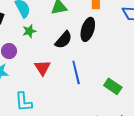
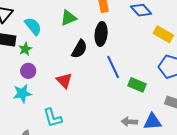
green star: (29, 31) -> (25, 49), moved
blue line: (76, 72) -> (113, 67), moved

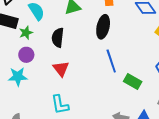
black semicircle: (79, 49) -> (58, 38), moved, turned 150
cyan L-shape: (53, 118) -> (60, 105), moved

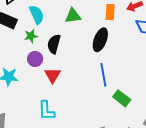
green star: (26, 33) -> (31, 36), moved
purple circle: (26, 55) -> (35, 59), moved

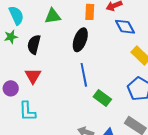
purple circle: (35, 59) -> (11, 88), moved

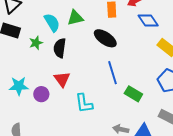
cyan semicircle: (16, 15) -> (52, 23), moved
black ellipse: (80, 40) -> (105, 38), turned -70
cyan L-shape: (27, 111) -> (84, 103), moved

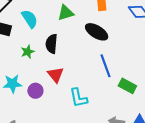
cyan semicircle: (52, 23) -> (30, 19), moved
green star: (36, 43) -> (28, 52), moved

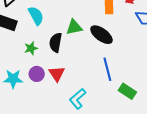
green triangle: (66, 13) -> (74, 27), moved
purple circle: (35, 91) -> (37, 74), moved
cyan L-shape: (78, 98) -> (78, 99), turned 55

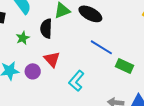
blue line: (107, 69) -> (101, 47), turned -35
purple circle: (37, 74) -> (33, 71), moved

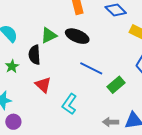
green rectangle: (125, 66) -> (116, 85), turned -60
purple circle: (33, 71) -> (13, 122), moved

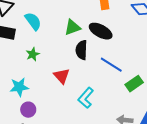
black semicircle: (35, 55) -> (81, 50), moved

